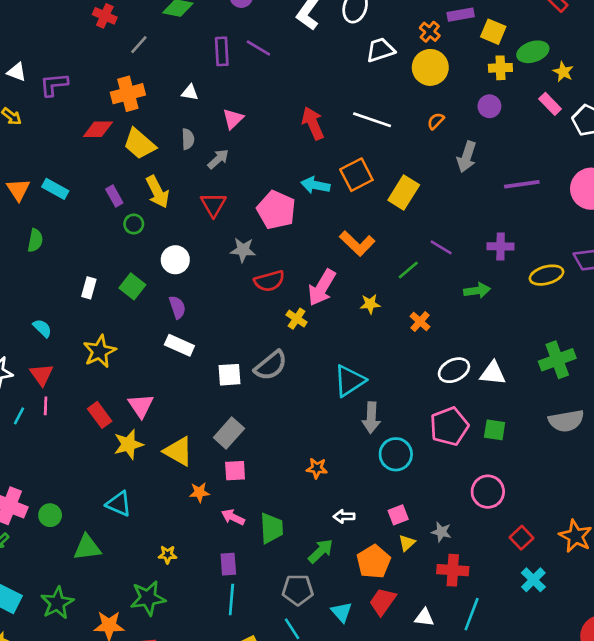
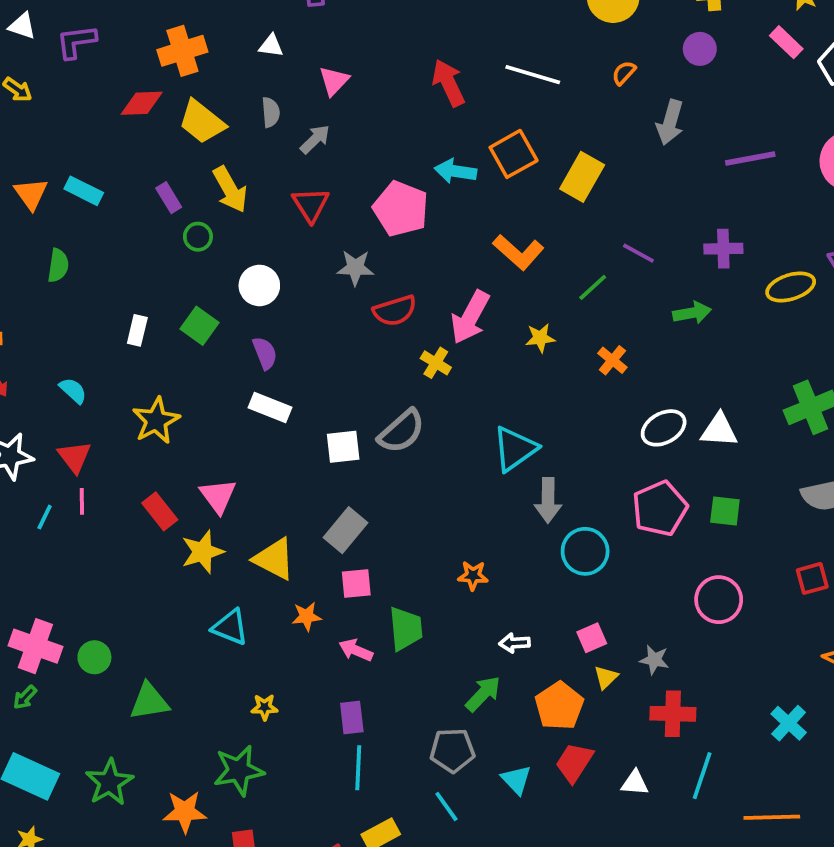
cyan triangle: (119, 504) -> (230, 627), moved
green trapezoid: (271, 528) -> (406, 629), moved
red square: (521, 538) -> (812, 578), moved, turned 30

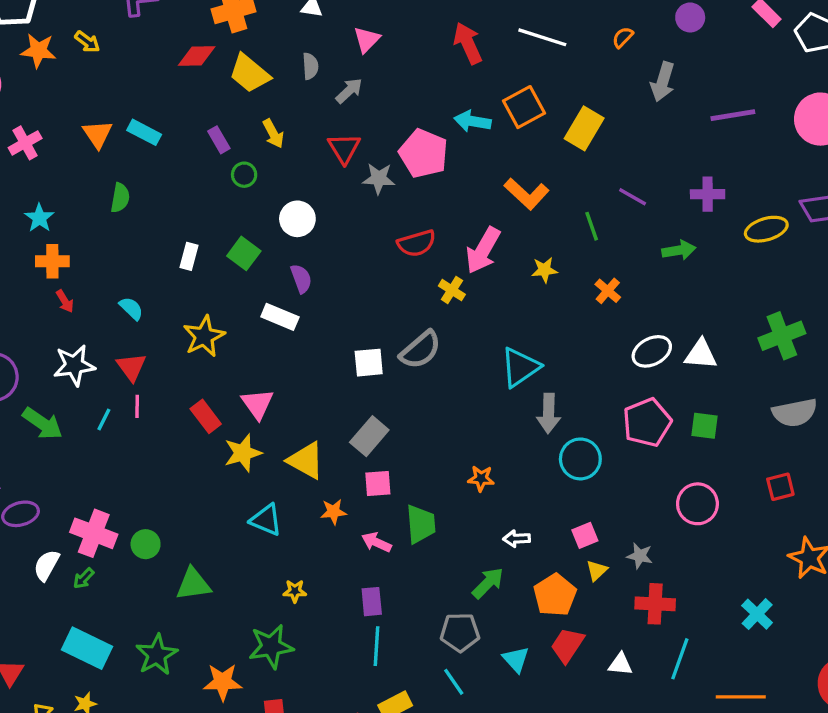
yellow arrow: (230, 189) -> (273, 134), size x0.7
gray star: (355, 268) -> (379, 178), moved
green line: (593, 287) -> (592, 226), turned -68
white rectangle: (270, 407) -> (280, 317), moved

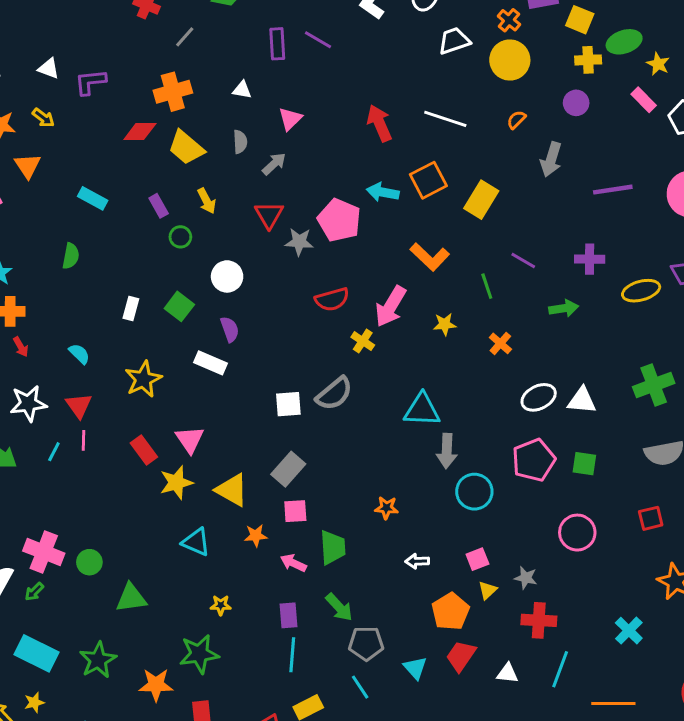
orange triangle: (97, 134) -> (28, 166), moved
cyan triangle: (520, 367) -> (422, 410), turned 36
green arrow: (488, 583) -> (339, 607), moved, turned 92

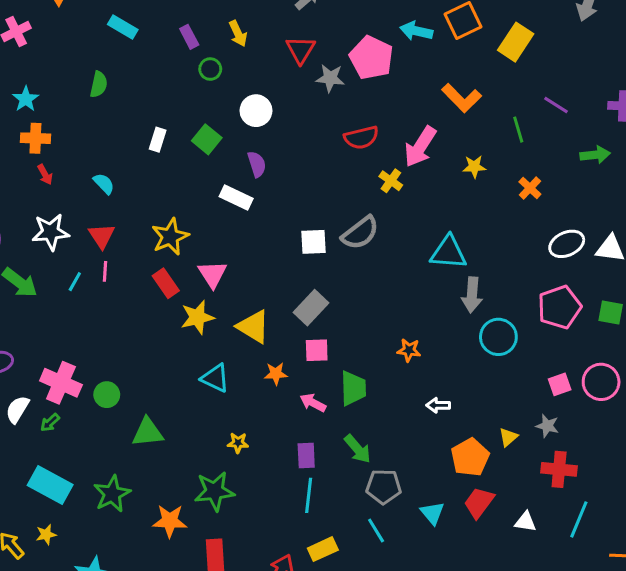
yellow star: (143, 379) -> (170, 237), moved
pink square: (477, 559) -> (560, 384), moved

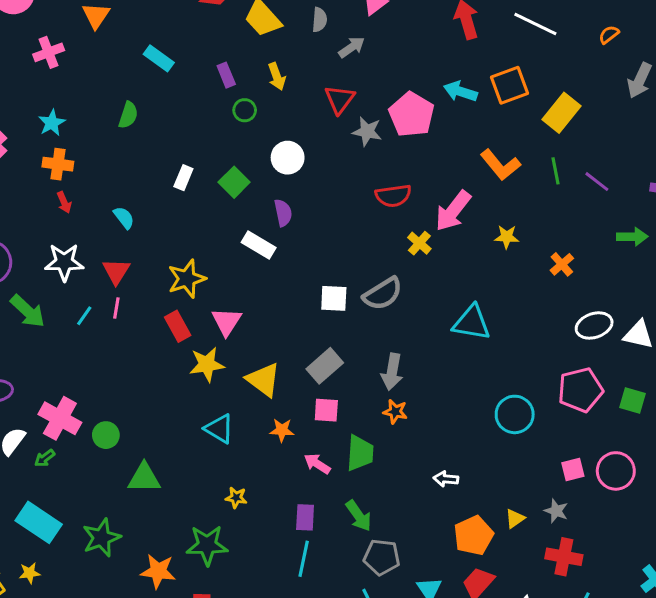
green line: (518, 130) -> (556, 171), moved
gray arrow: (472, 295) -> (392, 372), moved
orange star: (409, 350) -> (395, 412), moved

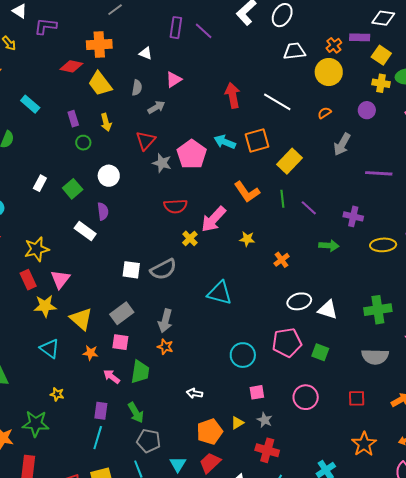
pink square: (573, 469) -> (257, 392), moved

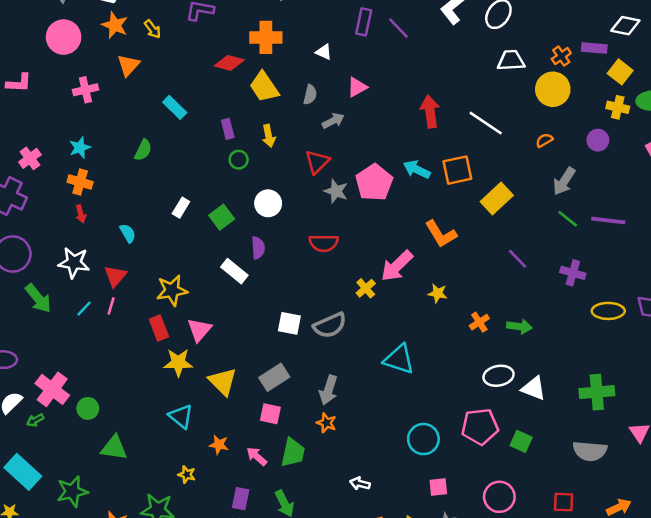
green line: (282, 199) -> (568, 219), moved, turned -48
red semicircle: (175, 206) -> (324, 243), moved
green arrow: (329, 246) -> (519, 326), moved
orange star: (90, 353) -> (219, 445), moved

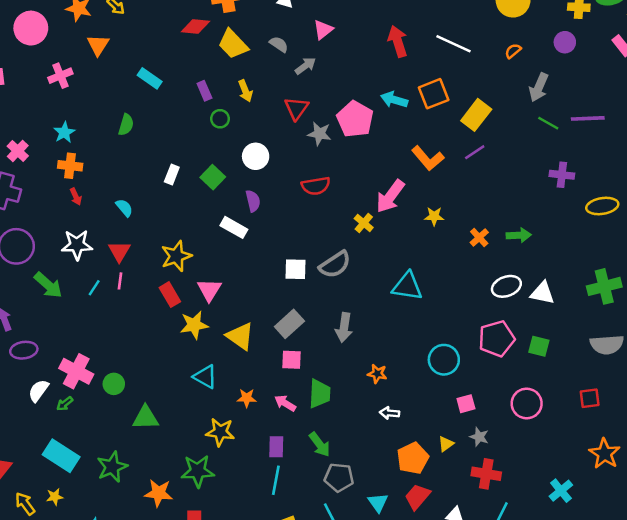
gray semicircle: (310, 95) -> (279, 44), turned -60
purple line: (518, 259) -> (475, 152), moved, turned -70
orange star: (326, 423) -> (377, 374), moved
yellow star: (187, 475) -> (220, 432), size x1.6

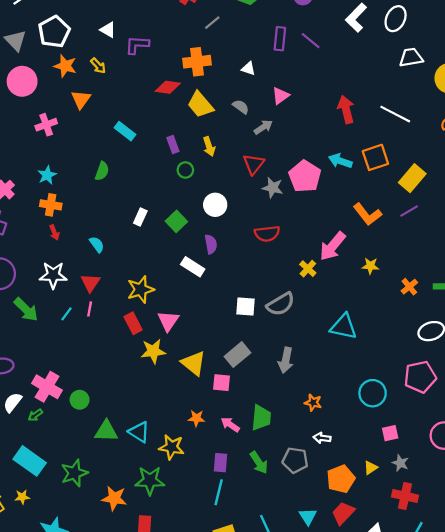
pink square: (292, 360) -> (221, 383), moved
cyan triangle: (205, 377) -> (139, 432), moved
gray pentagon: (339, 477) -> (295, 460), moved

